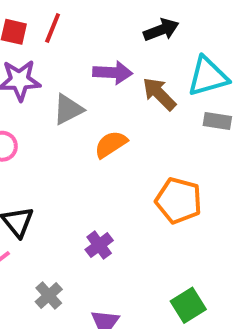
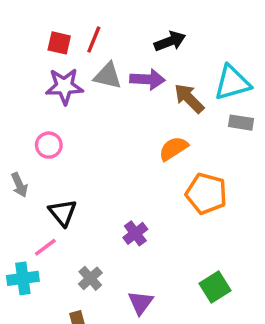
black arrow: (161, 30) -> (170, 41), moved
gray triangle: (68, 109) -> (108, 76), moved, turned 40
orange semicircle: (111, 144) -> (173, 149), moved

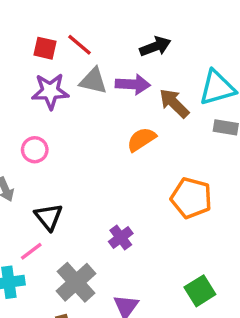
red line: (94, 40) -> (79, 45), turned -72
orange semicircle: (173, 149) -> (141, 139), moved
gray cross: (90, 278) -> (76, 282), size x1.6

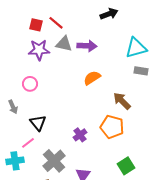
black arrow: (155, 46) -> (109, 14), moved
brown arrow: (174, 103) -> (122, 101), moved
orange pentagon: (191, 198) -> (112, 127), moved

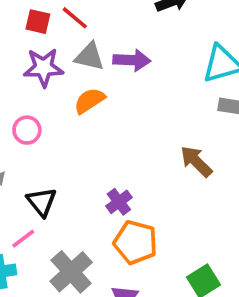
orange semicircle: (92, 78) -> (89, 101), moved
orange pentagon: (112, 127) -> (135, 242), moved
purple cross: (80, 135) -> (119, 202), moved

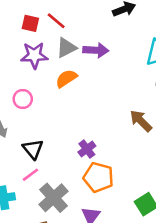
gray triangle: (89, 56) -> (66, 48), turned -40
pink line: (23, 239) -> (30, 175), moved

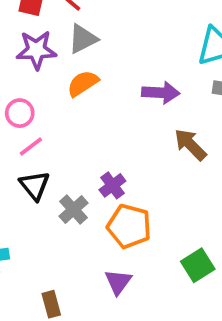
purple arrow: (96, 50) -> (161, 93), moved
pink line: (30, 175) -> (31, 146), moved
gray cross: (54, 198) -> (74, 210), moved, size x0.7

